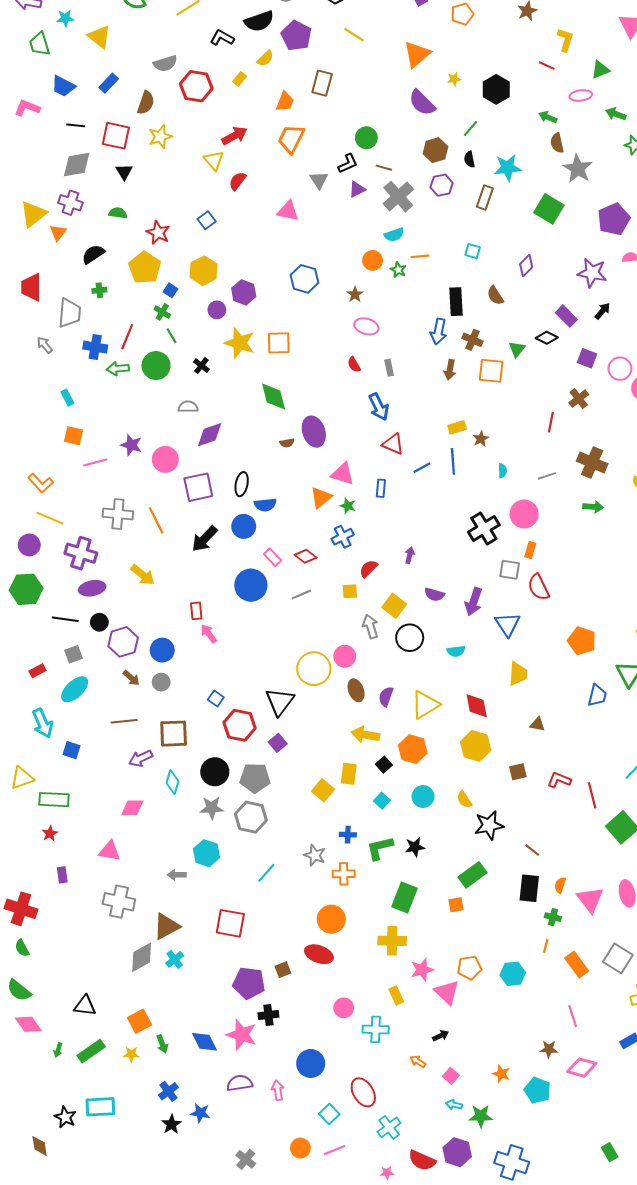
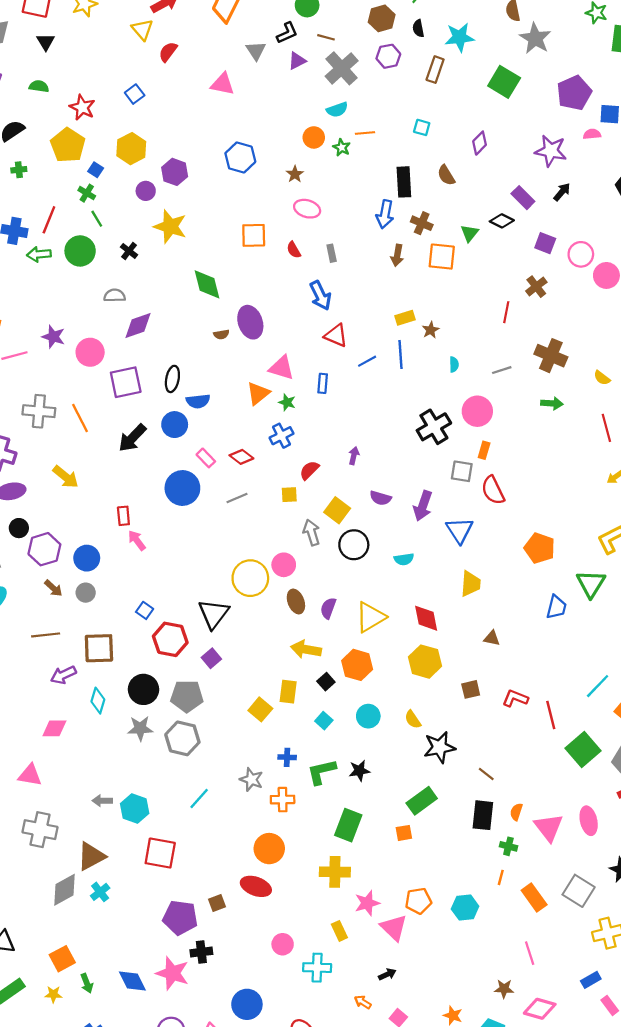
orange square: (279, 343) -> (254, 235), moved
cyan hexagon: (207, 853) -> (135, 808), moved

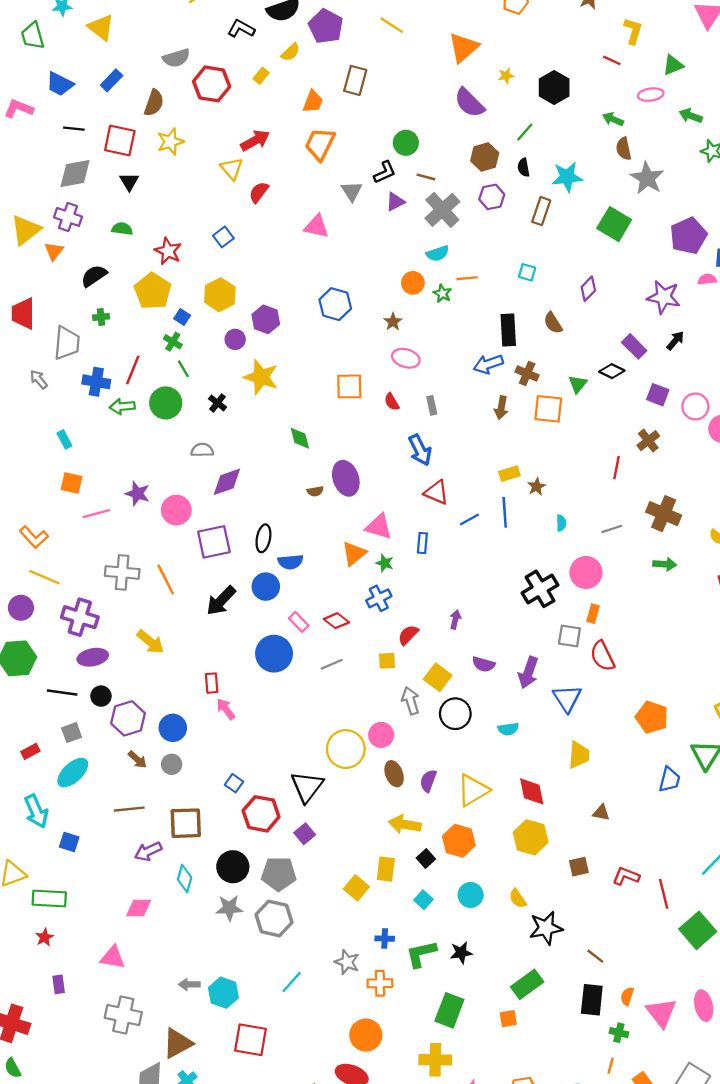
blue arrow: (385, 214) -> (488, 364), turned 60
green diamond: (207, 284) -> (300, 438), size x0.7

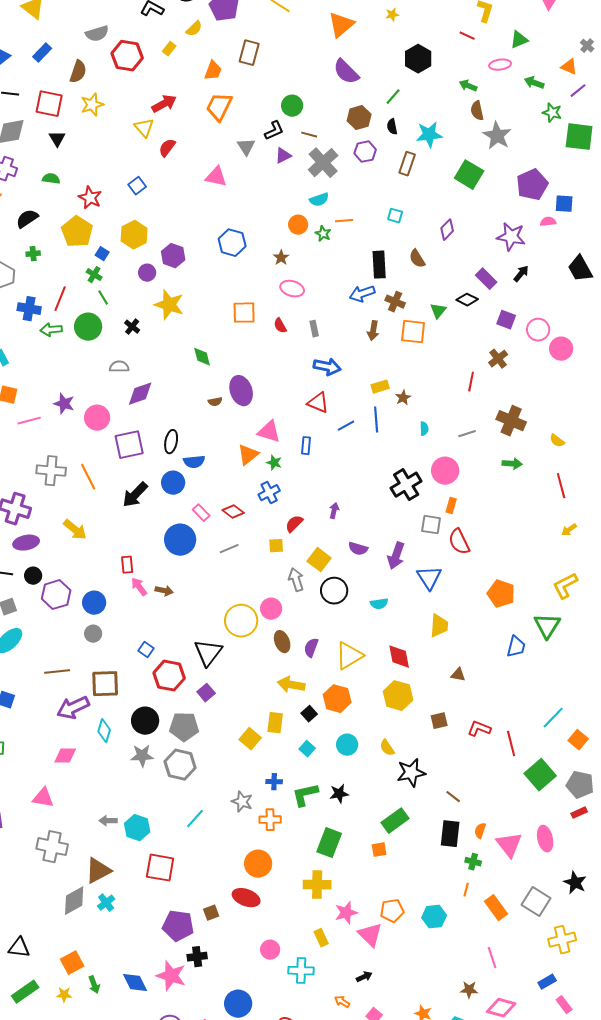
yellow star: (506, 76) -> (392, 15), moved
blue arrow: (420, 450) -> (327, 367), moved, turned -52
brown arrow: (137, 760) -> (164, 591), moved, turned -30
purple arrow: (148, 851) -> (73, 708), size x1.4

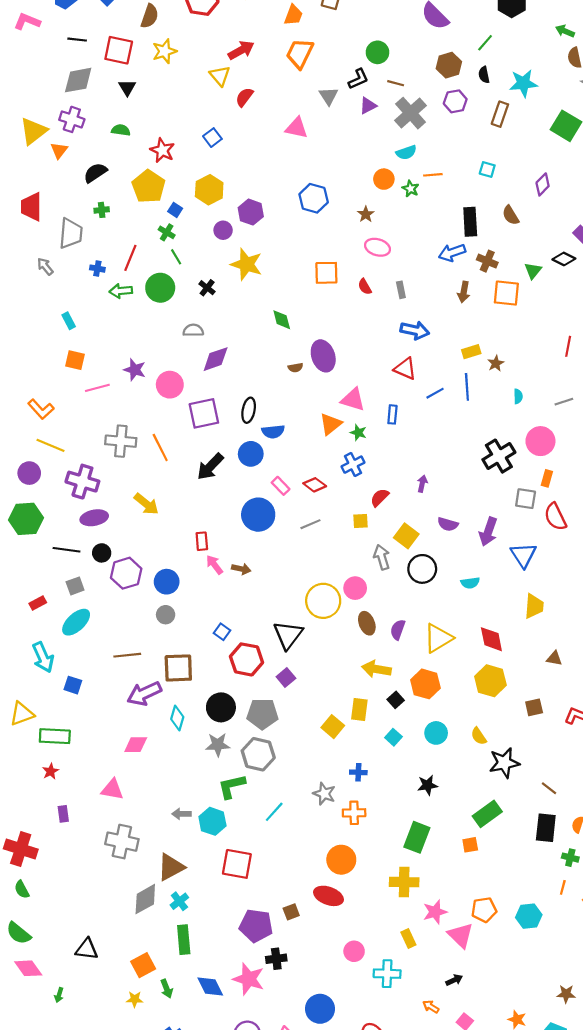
blue cross: (29, 309) -> (97, 269), size x0.6
green L-shape: (305, 795) -> (232, 786), moved
green rectangle: (25, 992) -> (184, 940), moved, turned -60

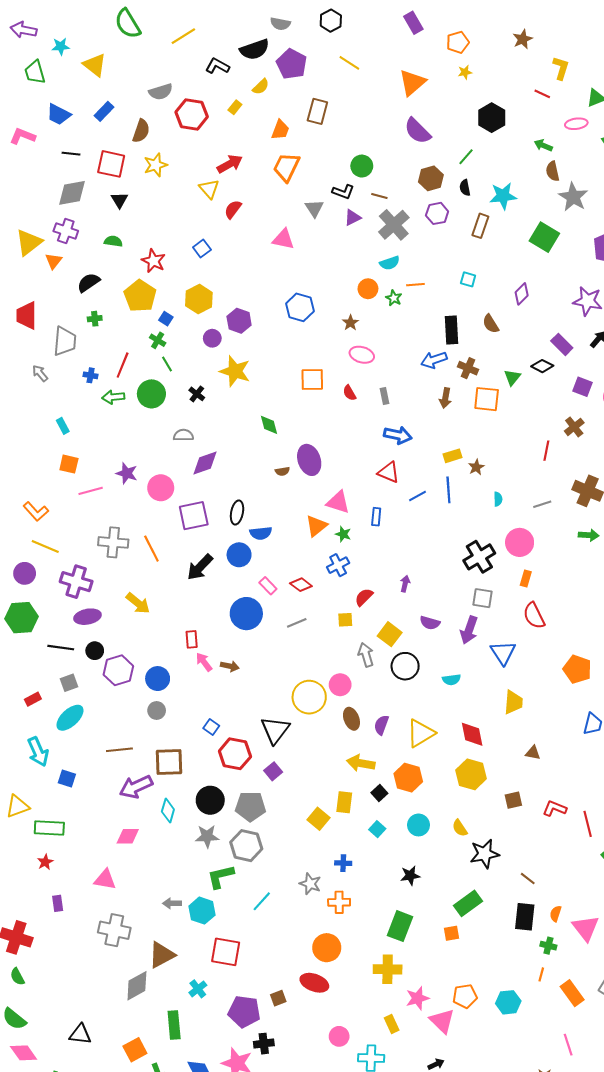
black L-shape: (358, 79) -> (343, 192), turned 45
gray square: (526, 499) -> (482, 598), moved
cyan cross: (179, 901) -> (198, 989), moved

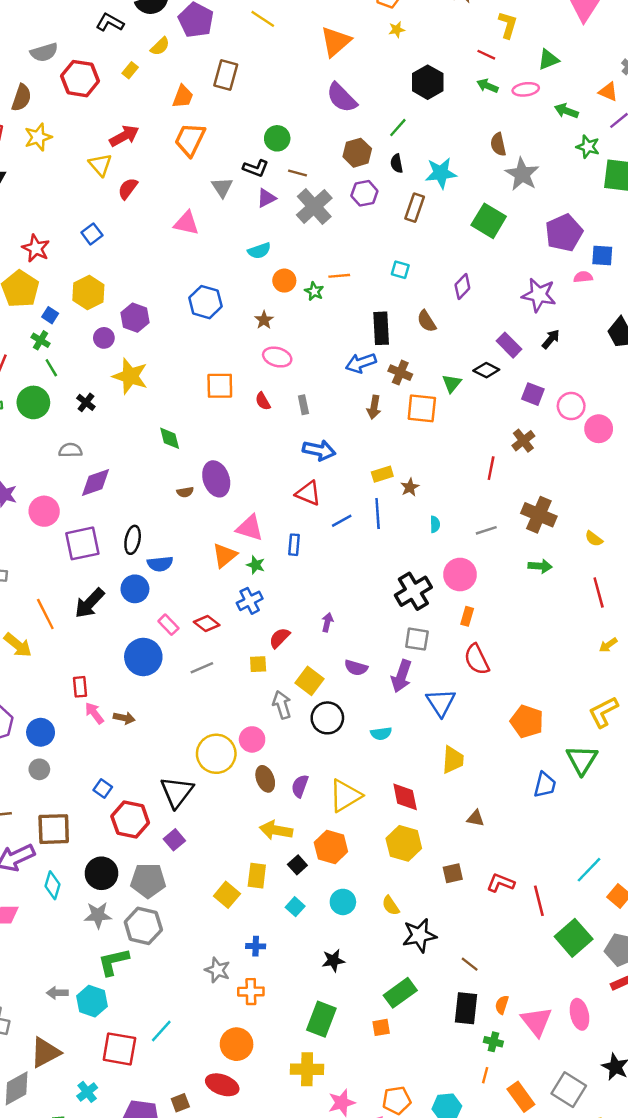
green arrow: (543, 145) -> (487, 86), moved
cyan semicircle: (390, 263) -> (259, 251), moved
orange line: (151, 549) -> (45, 614), moved
cyan line: (262, 901) -> (161, 1031), moved

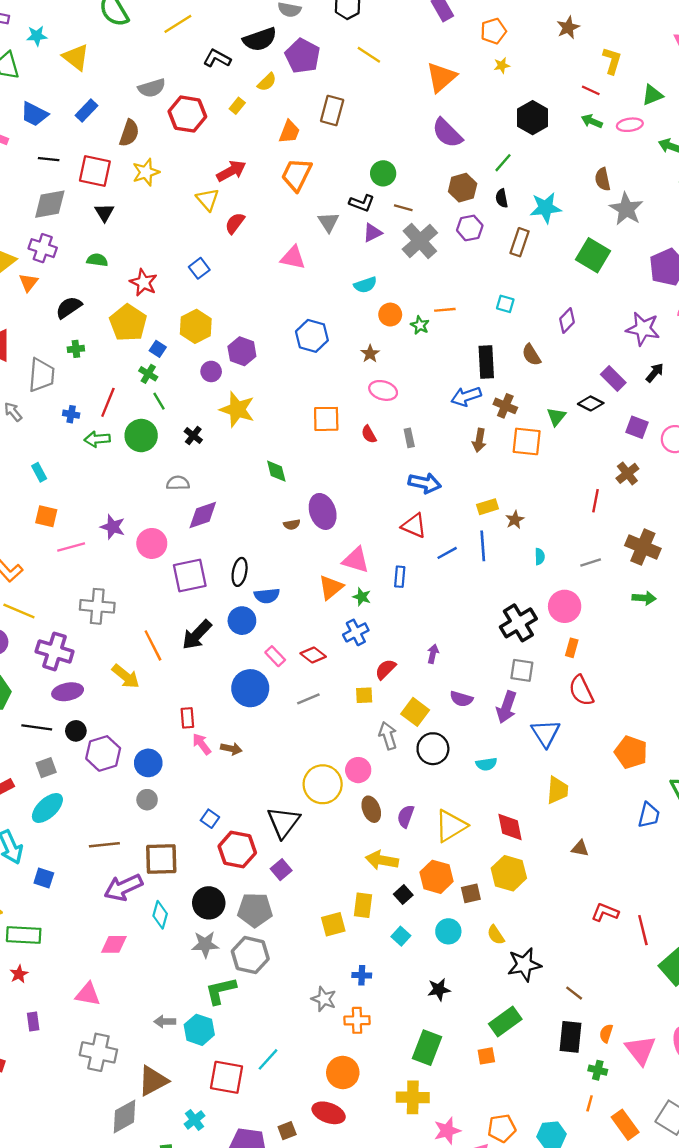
brown square: (453, 873) -> (471, 893), moved
yellow square: (227, 895) -> (333, 924), turned 35

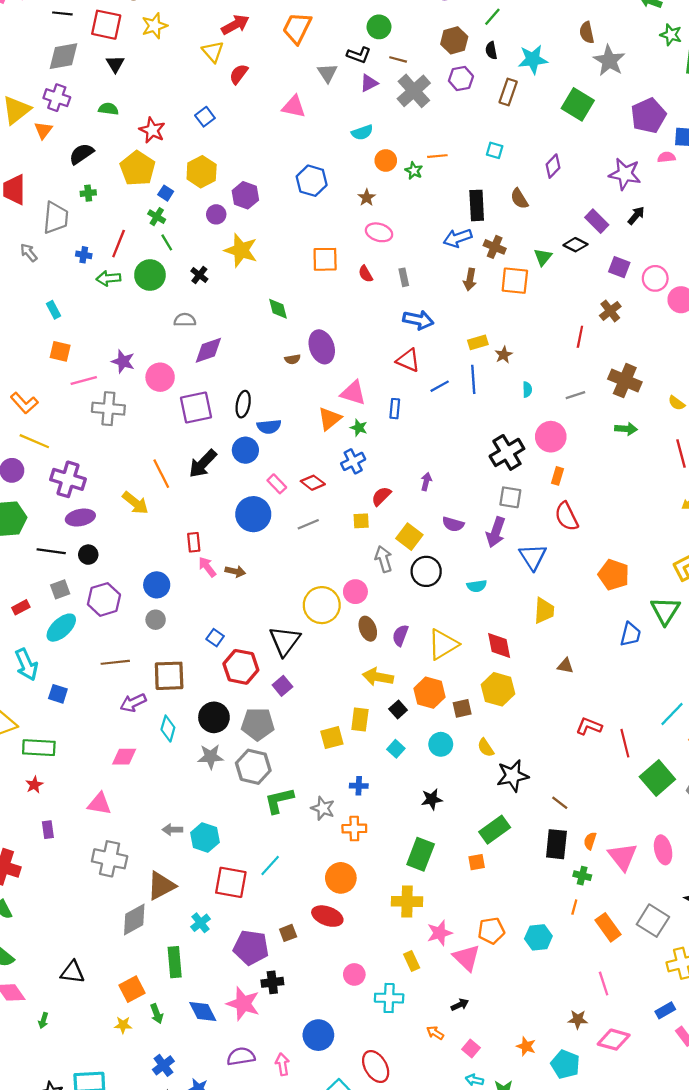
gray cross: (97, 606) -> (108, 409), moved
purple hexagon: (103, 753) -> (104, 599), moved
purple arrow: (123, 887) -> (133, 703), size x0.7
green L-shape: (221, 991) -> (279, 800), moved

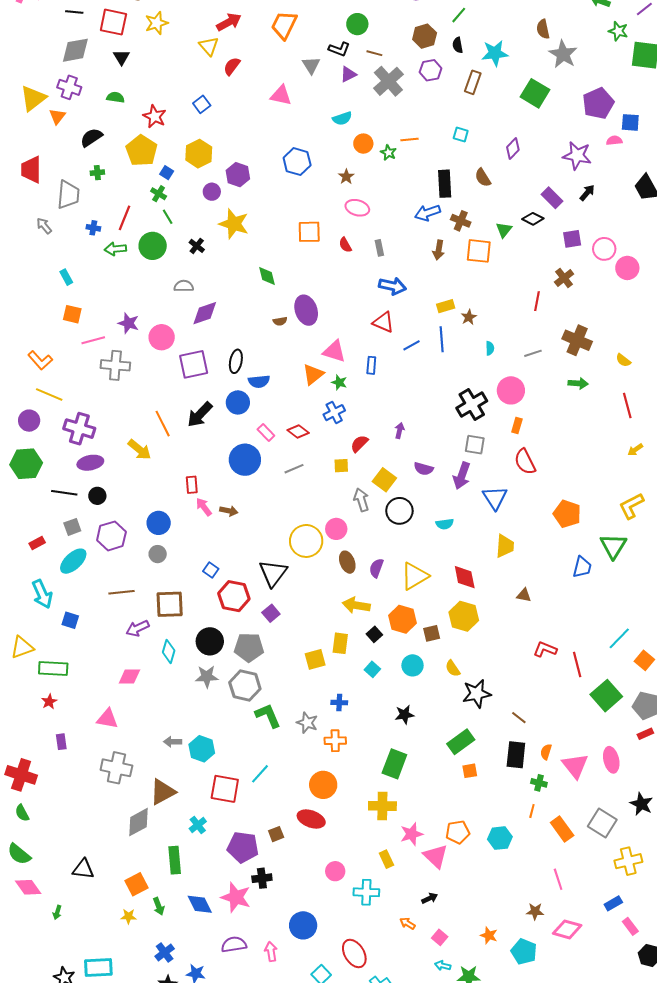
purple square: (619, 267) -> (572, 239), turned -30
green L-shape: (279, 800) -> (268, 716), turned 80
orange square: (477, 862) -> (470, 771), moved

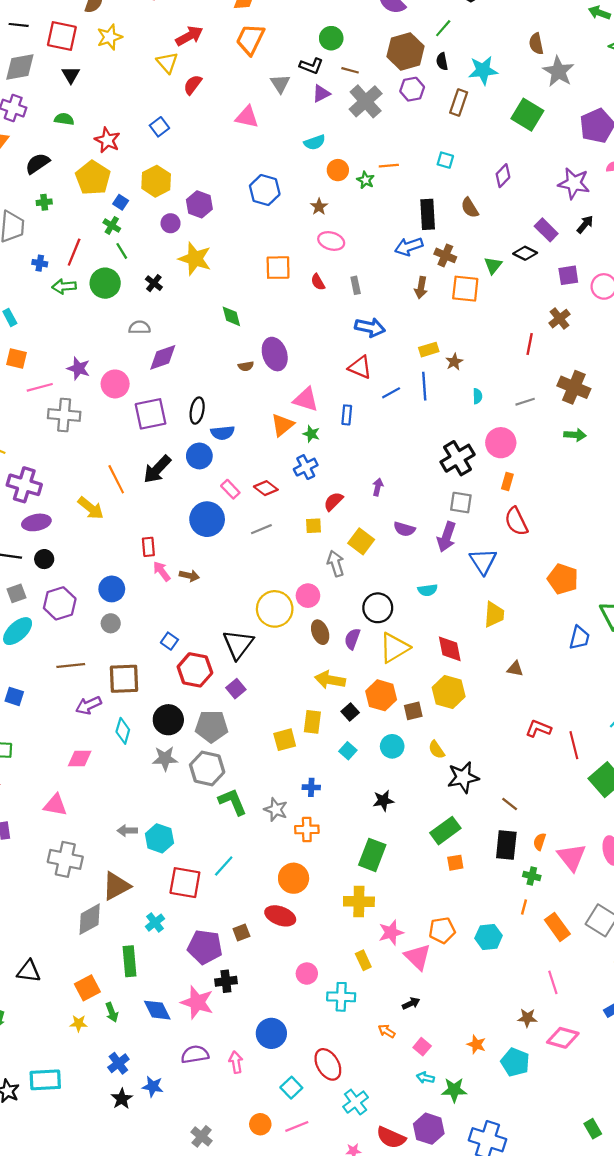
brown hexagon: (425, 36) -> (405, 51), size x1.4
black circle: (399, 511) -> (378, 608), moved

